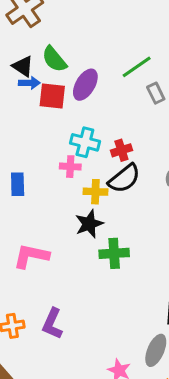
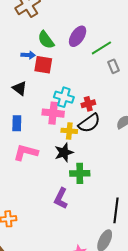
black triangle: (23, 66) -> (20, 88), moved
purple ellipse: (85, 85) -> (78, 36), moved
pink cross: (70, 167) -> (53, 113), size x1.5
pink L-shape: (31, 256) -> (26, 152), moved
purple L-shape: (52, 324) -> (61, 198), moved

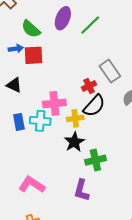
gray rectangle: (114, 66) -> (110, 71), moved, size x1.5
cyan cross: (64, 97) -> (40, 121), moved
pink L-shape: (26, 152) -> (32, 185), moved, turned 30

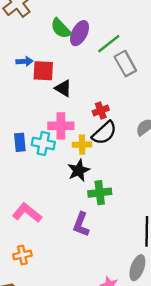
green semicircle: (31, 29) -> (61, 28), moved
gray rectangle: (110, 71) -> (125, 64), moved
black triangle: (14, 85) -> (63, 88), moved

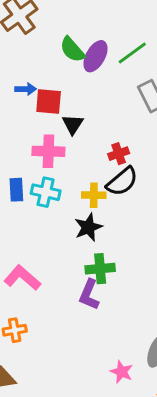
green line: (109, 44) -> (132, 53), moved
black triangle: (63, 88) -> (73, 124), turned 30
pink cross: (61, 126) -> (48, 151), moved
green cross: (100, 193) -> (100, 269), moved

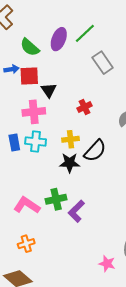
green semicircle: (72, 50) -> (30, 47), moved
black semicircle: (122, 182) -> (95, 151), moved
black star: (88, 227) -> (70, 163), turned 30
green cross: (100, 269) -> (56, 199), moved
purple L-shape: (89, 295) -> (76, 211), turned 30

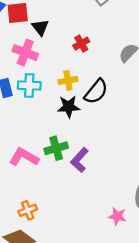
pink cross: (34, 112) -> (25, 53), turned 30
orange cross: (26, 244) -> (28, 210), moved

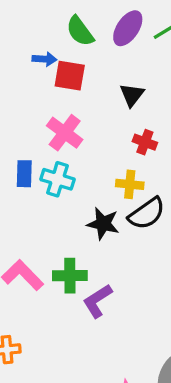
black triangle: (40, 27) -> (132, 95), moved
red cross: (81, 44) -> (145, 142), turned 35
yellow cross: (68, 80) -> (130, 184), moved

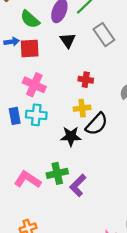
black triangle: (132, 95) -> (68, 40), moved

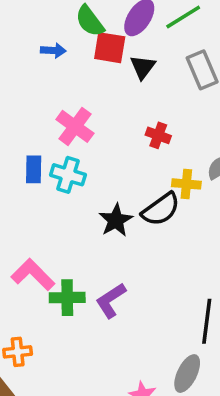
red square: (30, 49) -> (110, 48), moved
yellow cross: (82, 108) -> (186, 184), moved
black star: (71, 136) -> (116, 220), turned 30
green cross: (57, 173) -> (67, 298), moved

